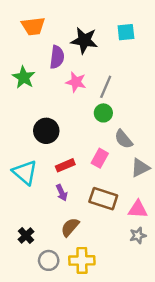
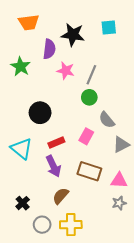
purple arrow: (62, 193) -> (53, 166), size x1.5

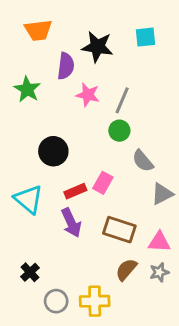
pink rectangle: (86, 136) -> (103, 183), moved
brown semicircle: (61, 196) -> (126, 270), moved

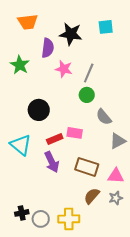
pink rectangle: (103, 183) -> (75, 133), turned 70
black cross: (30, 272) -> (22, 213), moved, turned 32

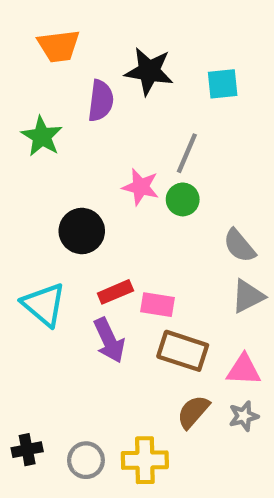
cyan square: (106, 27) -> (223, 84), moved
pink star: (64, 69) -> (141, 187), moved
gray semicircle: (104, 117) -> (239, 246), moved
pink rectangle: (75, 133) -> (157, 305), moved
black cross: (22, 213) -> (27, 450), moved

